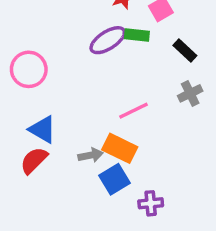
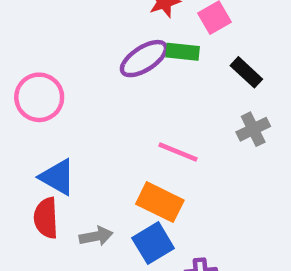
pink line: (133, 111) -> (178, 152), turned 48
gray arrow: (91, 155) -> (96, 236), moved
red semicircle: (34, 160) -> (46, 218), turned -48

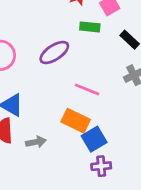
purple ellipse: (144, 59) -> (54, 52), moved
blue square: (153, 243) -> (94, 139), moved

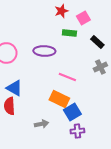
purple ellipse: (54, 52) -> (44, 51), turned 35
gray arrow: (36, 142) -> (41, 124), moved

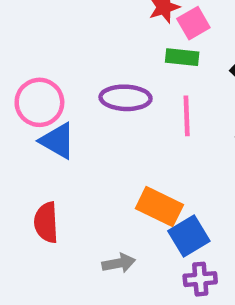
pink square: (83, 18) -> (193, 23), moved
pink line: (67, 77) -> (187, 116), moved, turned 66
blue triangle: (14, 88) -> (58, 141), moved

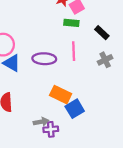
purple ellipse: (125, 98) -> (44, 59), moved
purple cross: (200, 279) -> (51, 129), moved

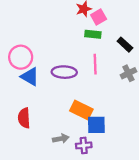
blue square: (75, 109) -> (96, 125), turned 30
purple cross: (51, 129) -> (84, 145), moved

